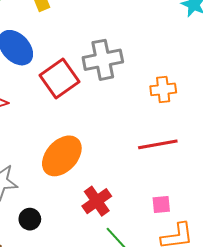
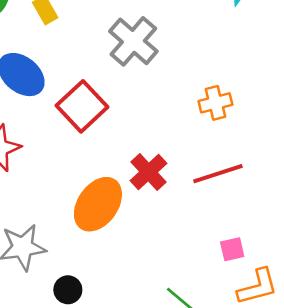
gray cross: (103, 60) -> (133, 41), moved, turned -30
red cross: (97, 201) -> (148, 172), moved

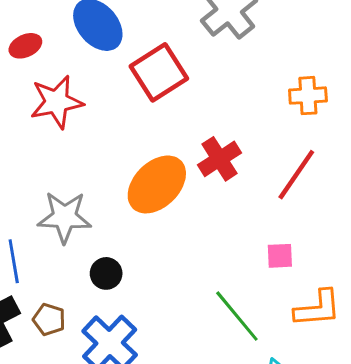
red line: (218, 174) -> (296, 175), turned -48
pink square: (232, 249) -> (280, 256), moved

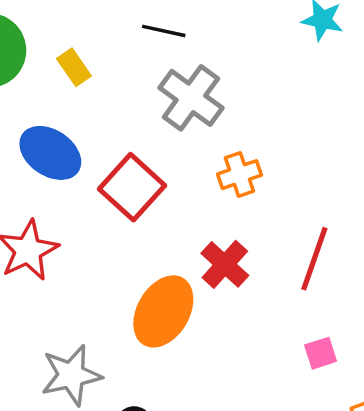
orange cross: (308, 96) -> (239, 175), moved

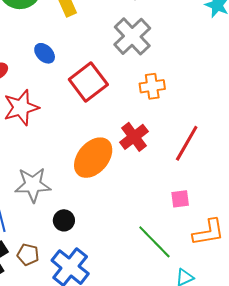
blue ellipse: (50, 153) -> (45, 53), size x0.6

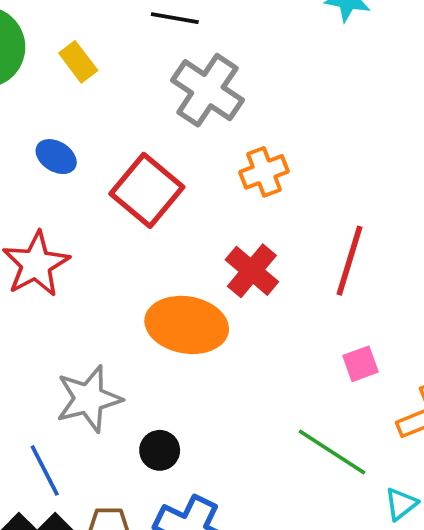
orange ellipse: (93, 158) -> (187, 325), turned 72

